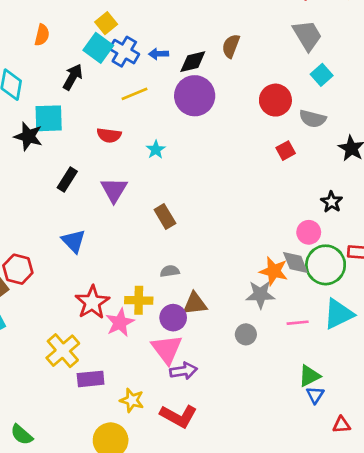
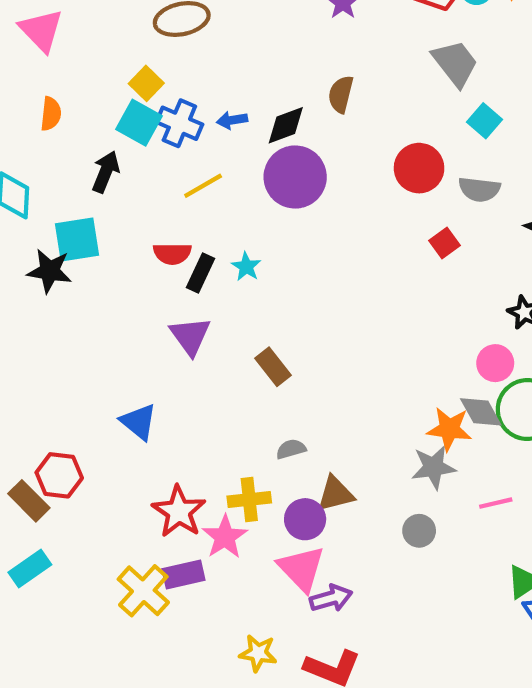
black rectangle: (67, 180) -> (200, 273), moved
purple rectangle: (91, 379) -> (183, 575), moved

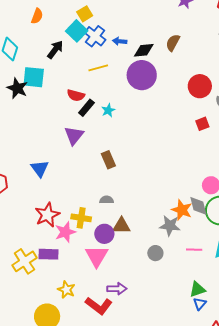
purple rectangle: (183, 575) -> (49, 254), moved
yellow cross: (143, 591) -> (24, 261), moved
purple arrow: (331, 598) -> (117, 289), moved

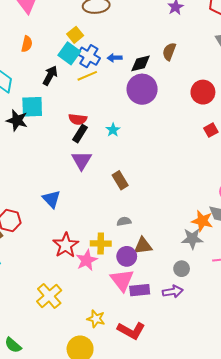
yellow line: (98, 68) -> (87, 76), moved
black rectangle: (86, 108) -> (80, 134), moved
purple rectangle: (49, 254) -> (140, 290), moved
purple arrow: (117, 289) -> (173, 292), moved

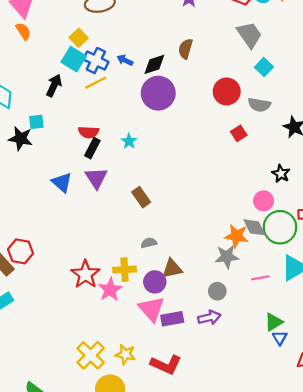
orange semicircle: (27, 44) -> (23, 31), moved, turned -42
blue arrow: (115, 58) -> (125, 60), turned 32
cyan square: (32, 107) -> (36, 122), size x0.6
blue triangle: (51, 199) -> (62, 182), moved
yellow cross: (49, 296) -> (91, 355), moved

